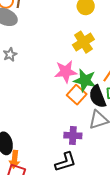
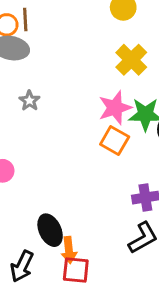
orange square: (77, 95) -> (115, 140), moved

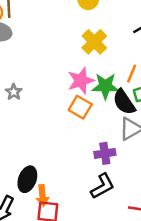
gray star: (29, 101) -> (14, 92), moved
black ellipse: (50, 230) -> (27, 179), turned 45

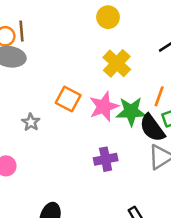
orange square: (80, 107) -> (68, 99), moved
purple cross: (105, 153) -> (106, 159), moved

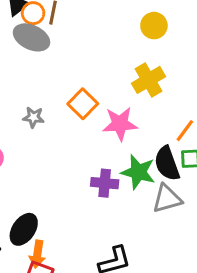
green star: (131, 111) -> (138, 172), moved
gray star: (31, 122) -> (33, 117), turned 30

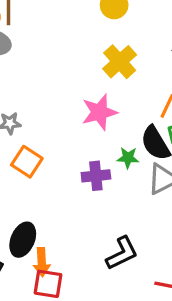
orange square: (83, 104) -> (27, 162), moved
green star: (138, 172) -> (128, 158), size x0.6

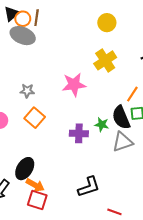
pink star: (99, 112) -> (74, 85), moved
orange arrow: (42, 262) -> (35, 185), turned -66

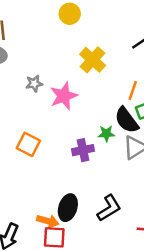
yellow circle: (107, 23) -> (70, 14), moved
gray star: (27, 91) -> (34, 84), moved
black ellipse: (25, 169) -> (68, 208), moved

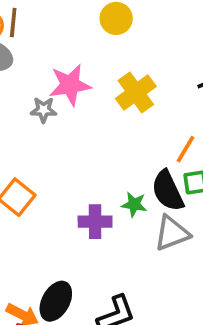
pink star: (64, 96) -> (70, 85), moved

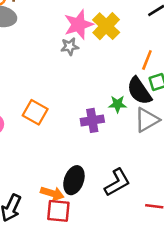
pink star: (70, 85) -> (79, 24), moved
gray star: (43, 110) -> (70, 47), moved

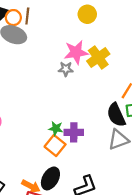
green star: (118, 104) -> (56, 128), moved
orange square: (35, 112) -> (55, 146), moved

